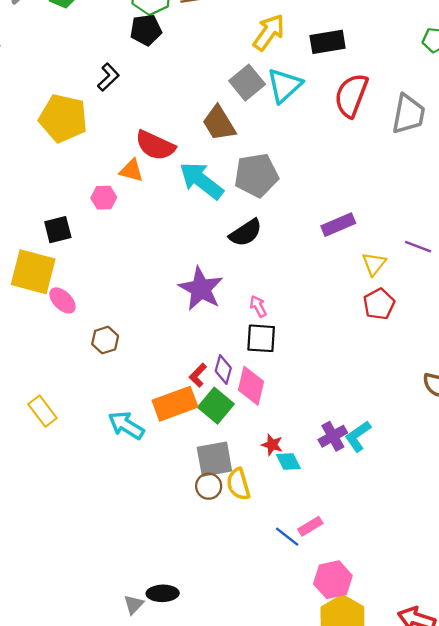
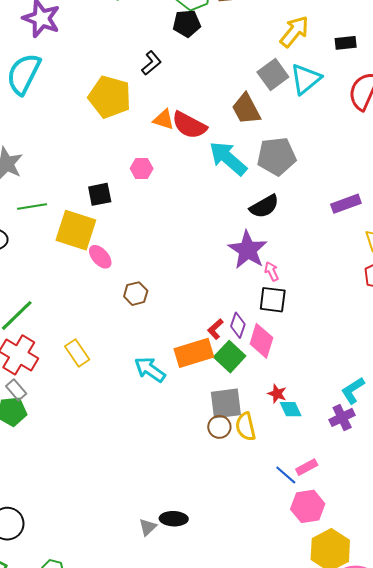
black rectangle: (328, 42) -> (346, 43), size x0.7
orange triangle: (131, 170) -> (164, 120), moved
purple star: (201, 289) -> (248, 250), moved
purple cross: (333, 436) -> (342, 417), moved
pink hexagon: (333, 580) -> (308, 506), moved

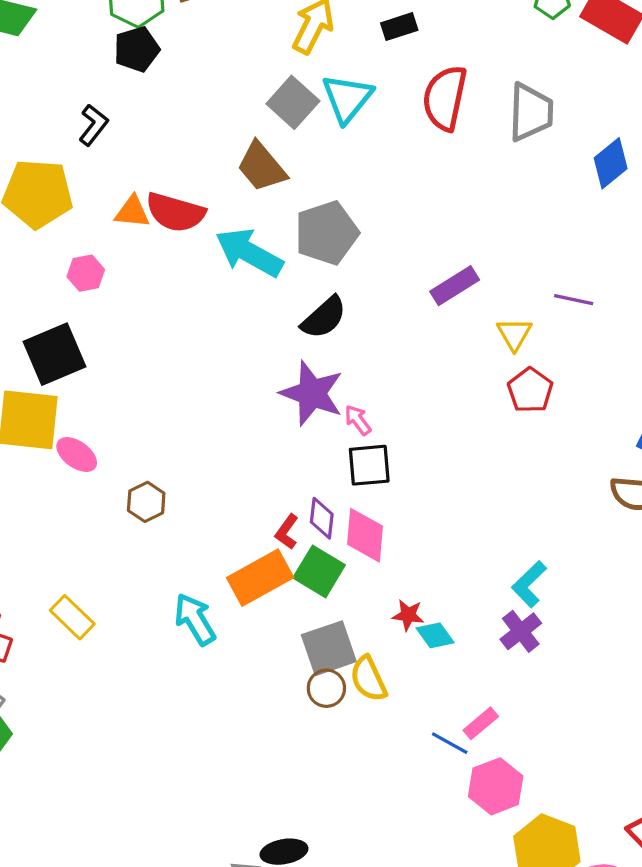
pink hexagon: (142, 169) -> (86, 273), moved
black square: (100, 194) -> (55, 354), size x1.5
cyan arrow: (150, 369) -> (195, 619), turned 36

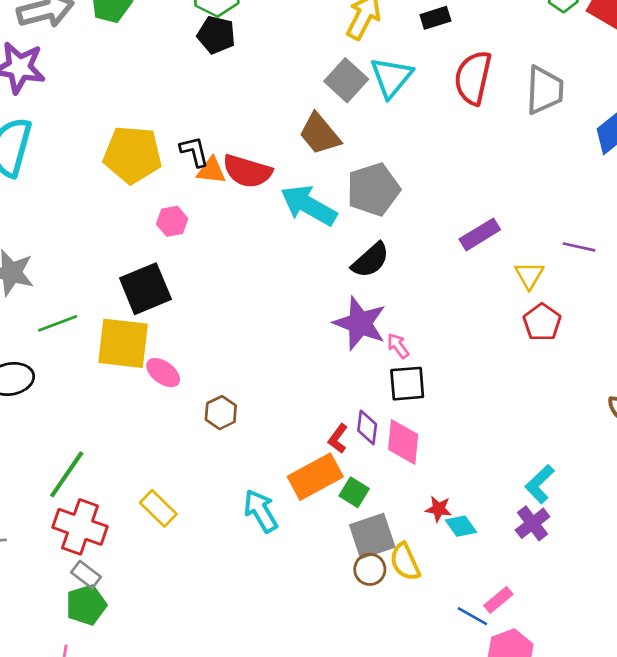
black pentagon: (137, 49) -> (216, 35), turned 30
black L-shape: (93, 125) -> (194, 151), moved, turned -52
green square: (319, 571) -> (354, 492), moved, size x0.7

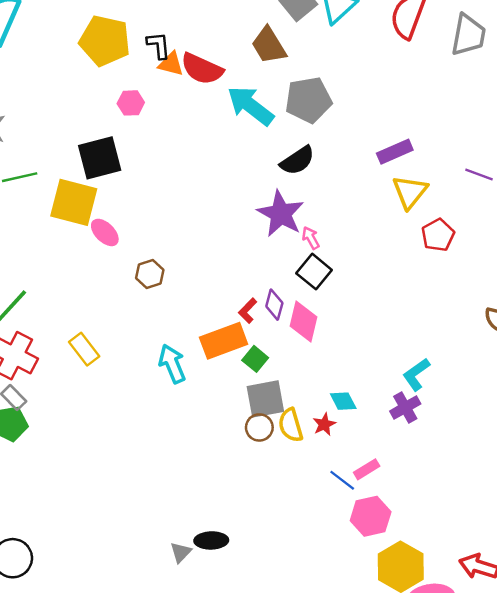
yellow triangle: (529, 275) -> (410, 192), moved, size x1.4
black square: (407, 384) -> (314, 272), turned 36
red star: (439, 509) -> (324, 424), moved, turned 30

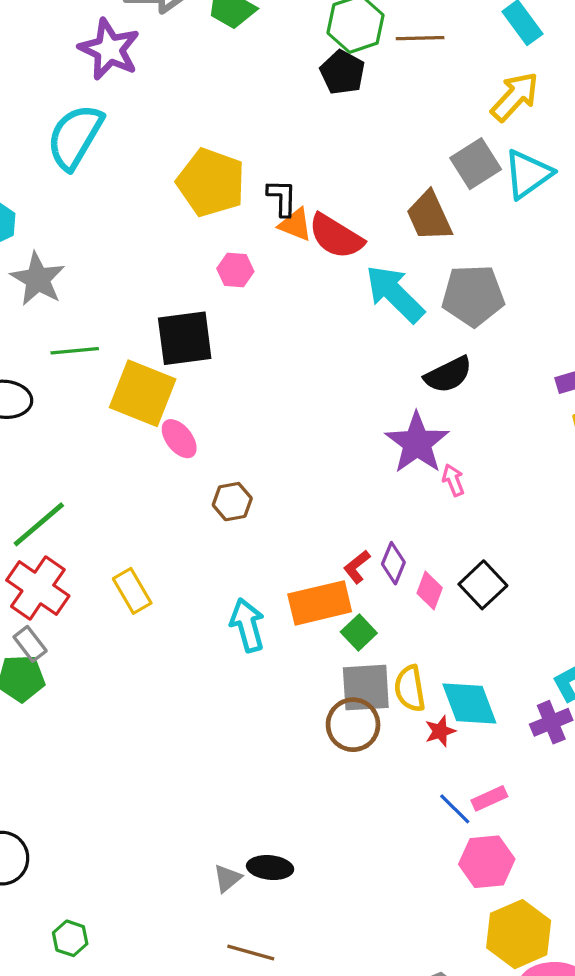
black square: (314, 272) -> (483, 585), moved
pink diamond: (304, 321) -> (430, 591), size x0.7
cyan diamond: (343, 401) -> (469, 703), size x1.6
yellow semicircle: (291, 425) -> (410, 689), moved
brown circle: (259, 427) -> (353, 725), size x1.4

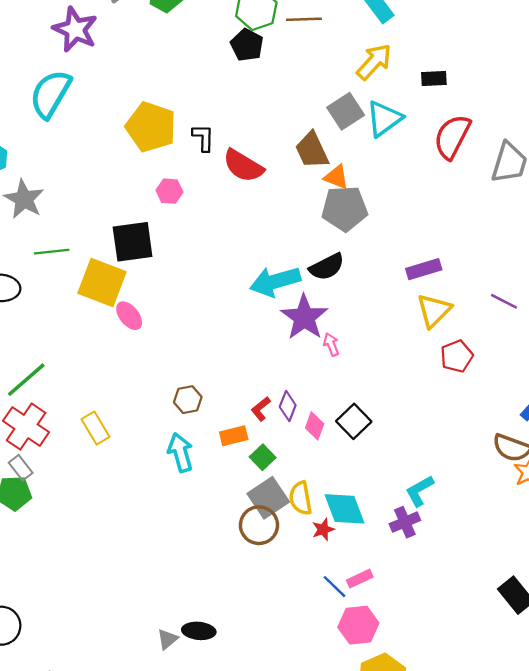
orange triangle: (295, 225) -> (336, 177), moved
cyan arrow: (395, 294) -> (275, 281), moved, turned -60
brown hexagon: (232, 502) -> (188, 400), moved
orange rectangle: (320, 603) -> (234, 436), size x0.6
gray square: (366, 688) -> (268, 498), turned -30

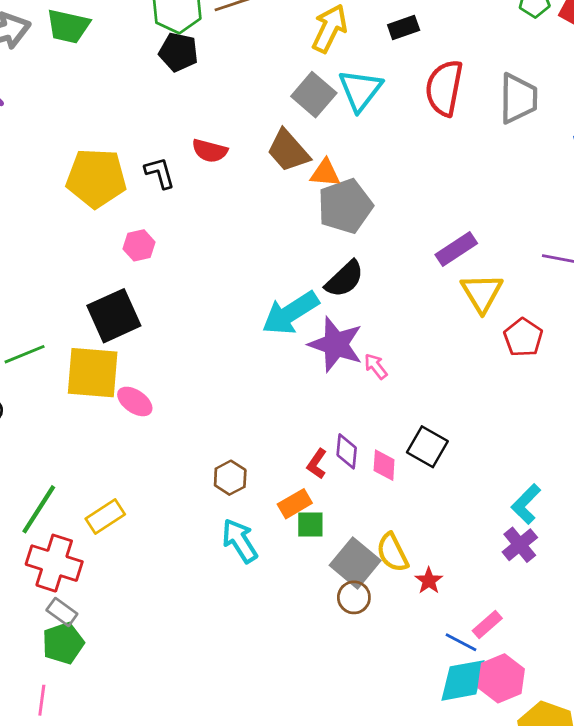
red semicircle: (243, 166) -> (210, 151), moved, size x0.7
yellow rectangle: (95, 428) -> (105, 517), moved, turned -76
green square: (263, 457) -> (310, 525), moved, turned -30
cyan diamond: (345, 509) -> (463, 680), moved, turned -63
brown circle: (259, 525) -> (354, 597), size x0.7

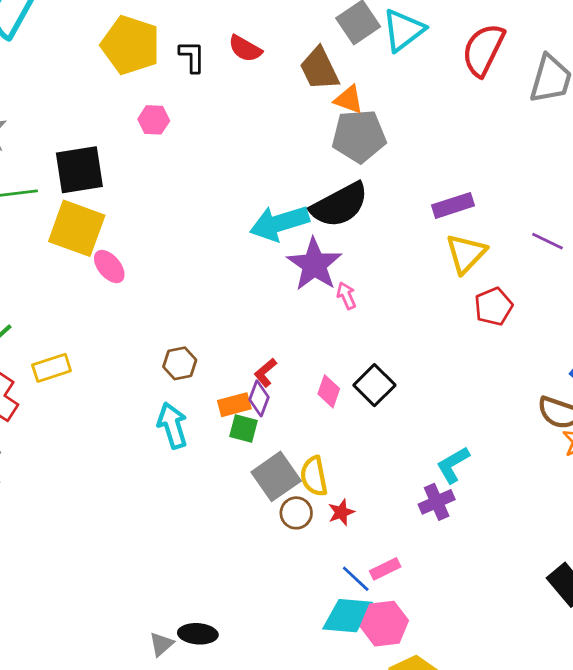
black semicircle: (345, 279) -> (339, 205), size x1.4
black square: (114, 316) -> (79, 170), moved
purple diamond: (347, 451) -> (259, 398), moved
brown circle: (354, 597) -> (296, 513), moved

